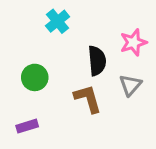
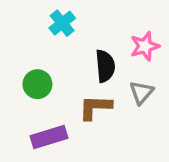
brown L-shape: (88, 99) -> (95, 107), turned -72
purple rectangle: (27, 126) -> (49, 137), moved, size x1.5

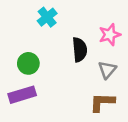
brown L-shape: (95, 107) -> (102, 102), moved
purple rectangle: (49, 137) -> (22, 95), moved

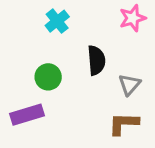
pink star: (110, 35) -> (133, 18), moved
green circle: (28, 63) -> (48, 77), moved

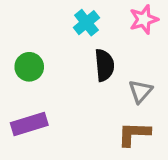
cyan cross: (57, 21) -> (86, 23), moved
green circle: (48, 77) -> (29, 67), moved

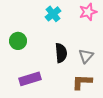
black semicircle: (104, 65) -> (61, 53), moved
purple rectangle: (29, 124) -> (30, 79), moved

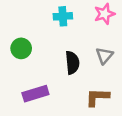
cyan cross: (53, 14) -> (63, 16), turned 35
gray triangle: (86, 56) -> (104, 56), moved

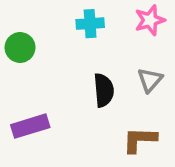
green circle: (21, 48) -> (20, 48), moved
purple rectangle: (35, 94) -> (30, 126), moved

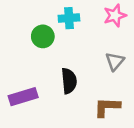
green circle: (20, 48) -> (43, 36), moved
black semicircle: (104, 90) -> (69, 81), moved

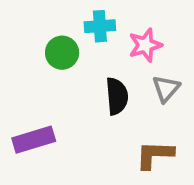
pink star: (115, 15) -> (145, 45), moved
black semicircle: (69, 81) -> (117, 96), moved

